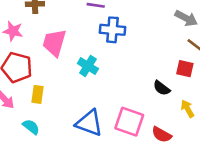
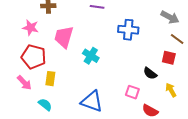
blue cross: (112, 30) -> (128, 30), moved
pink square: (129, 122) -> (132, 92), moved, size x0.6

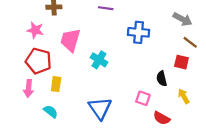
black semicircle: (150, 73) -> (162, 79), turned 40
pink arrow: (24, 83) -> (29, 88), turned 49
blue triangle: (92, 101) -> (100, 108), turned 35

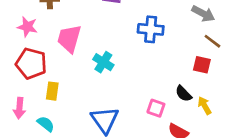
black semicircle: (162, 79) -> (184, 94), moved, turned -32
pink arrow: (29, 88) -> (19, 108), moved

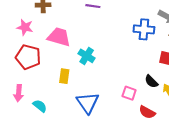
blue cross: (151, 29) -> (144, 29), moved
pink trapezoid: (69, 39) -> (59, 37), turned 90
yellow rectangle: (52, 91) -> (64, 76), moved

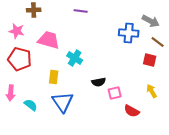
black semicircle: (151, 81) -> (99, 82), moved, turned -56
pink square: (129, 93) -> (115, 93), turned -32
blue triangle: (88, 103) -> (63, 102), moved

